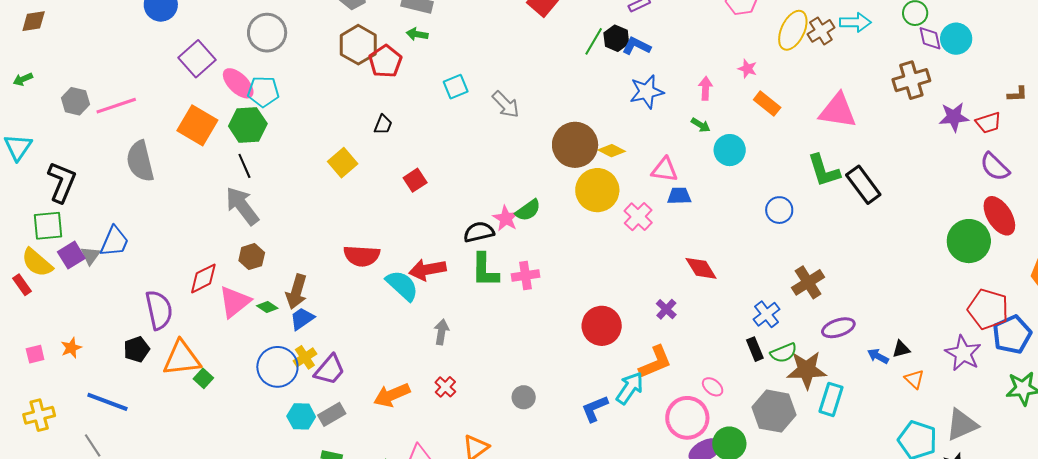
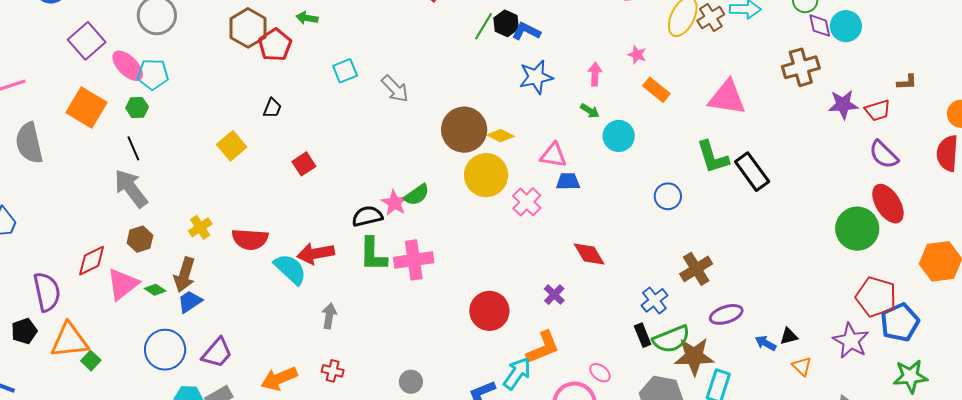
green hexagon: (248, 125) -> (137, 107), size x0.6
pink cross: (526, 275) -> (414, 260), size x1.4
green semicircle: (784, 353) -> (671, 339), size x1.4
yellow cross: (305, 357) -> (200, 227), moved
red cross: (445, 387) -> (333, 371), turned -30

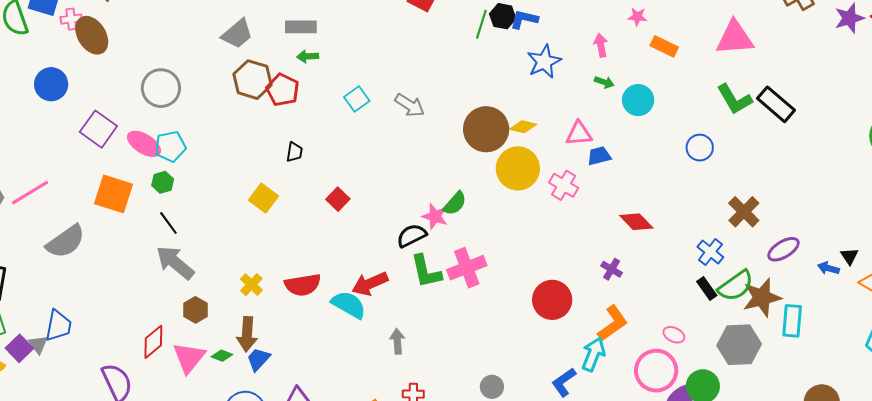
gray semicircle: (29, 143) -> (66, 242), turned -99
black triangle: (789, 336) -> (849, 256), turned -36

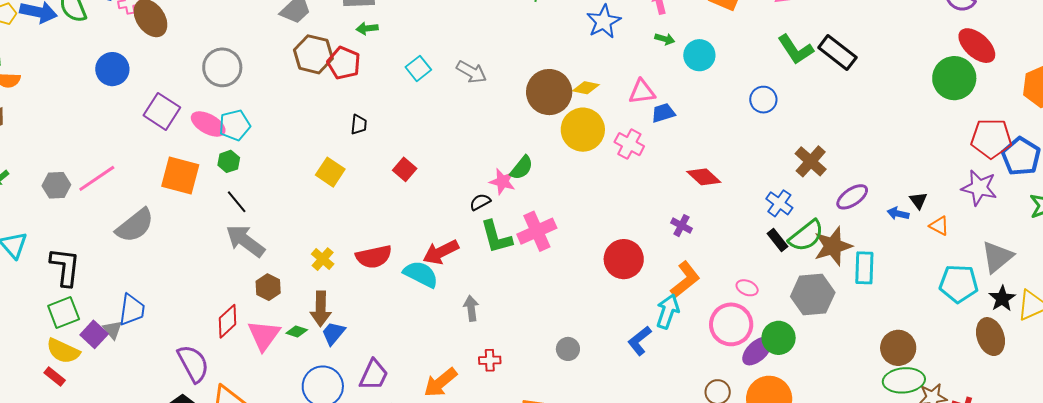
black semicircle: (412, 236) -> (480, 202), size x0.7

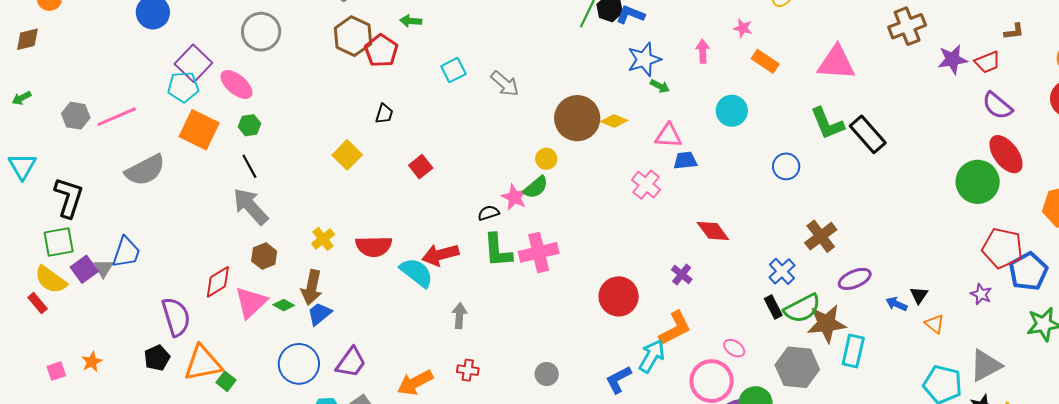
green arrow: (665, 39) -> (660, 86), moved
cyan pentagon: (235, 125) -> (183, 87), moved
yellow circle: (583, 130) -> (546, 159), moved, size x0.5
purple star: (979, 188) -> (981, 294), size x0.6

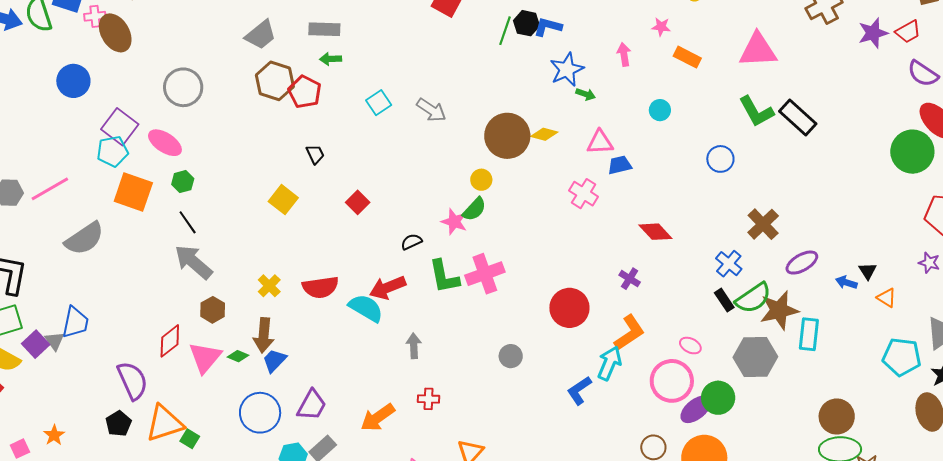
cyan circle: (732, 111) -> (660, 110), size x0.7
black trapezoid: (384, 114) -> (315, 154), turned -35
black semicircle: (488, 213) -> (411, 242), moved
gray circle: (547, 374) -> (511, 356), moved

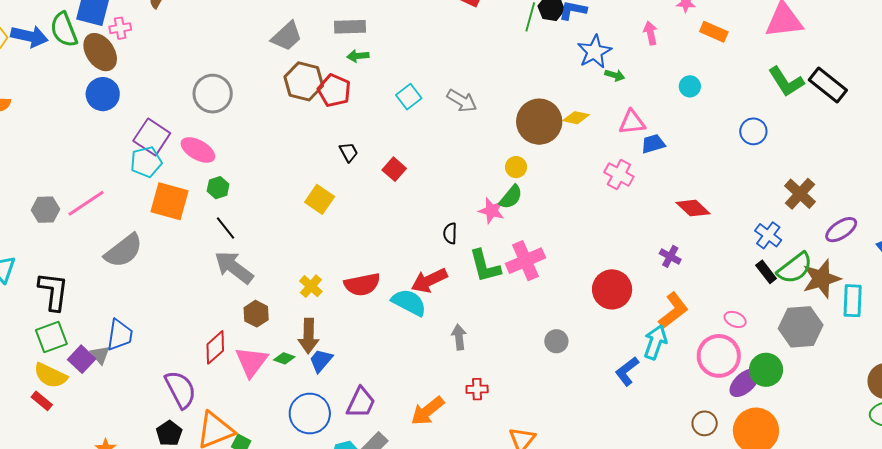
brown ellipse: (115, 33) -> (100, 52), moved
red square: (358, 202) -> (394, 169), moved
black semicircle: (411, 242) -> (450, 233), turned -60

